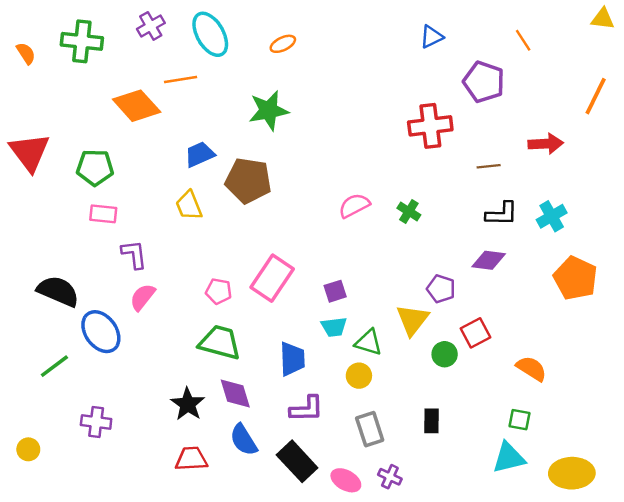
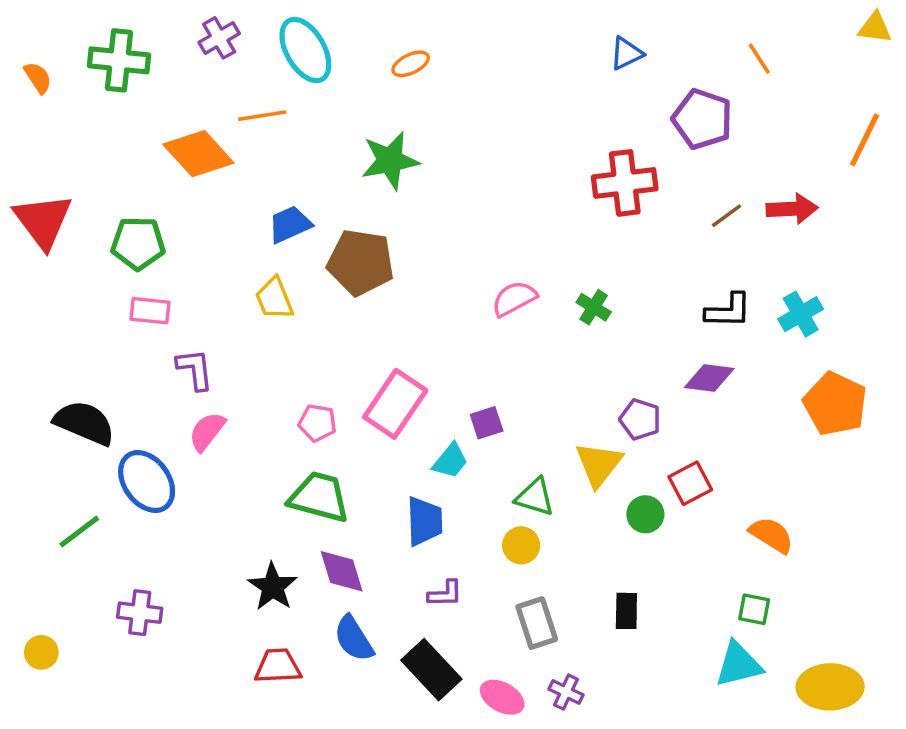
brown line: (489, 166) -> (727, 216), moved, turned -30
cyan trapezoid: (334, 327) -> (450, 461), moved, turned -44
purple L-shape: (307, 409) -> (445, 594), size x0.7

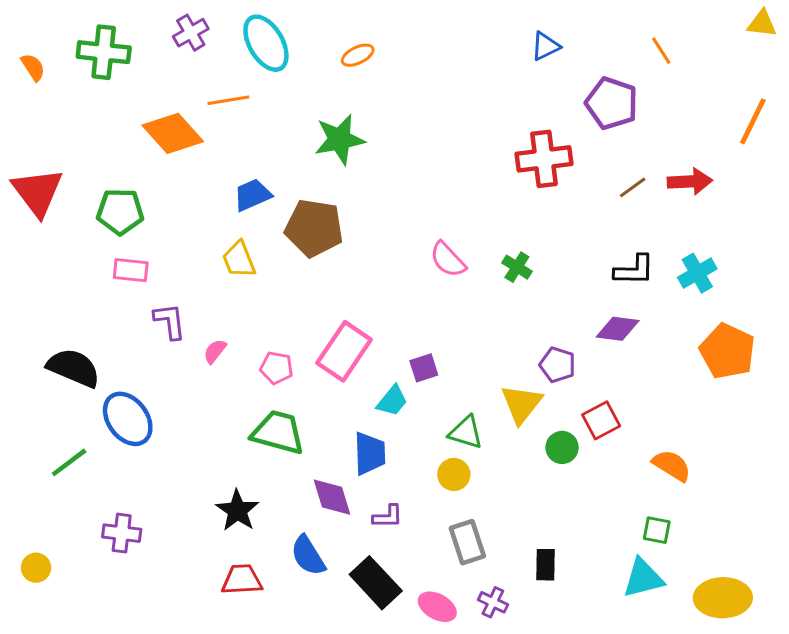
pink semicircle: (514, 299) -> (448, 260), turned -105
pink semicircle: (207, 431) -> (215, 351), moved, size x0.7
purple diamond: (342, 571) -> (332, 497), moved
black rectangle: (626, 611) -> (545, 565), moved

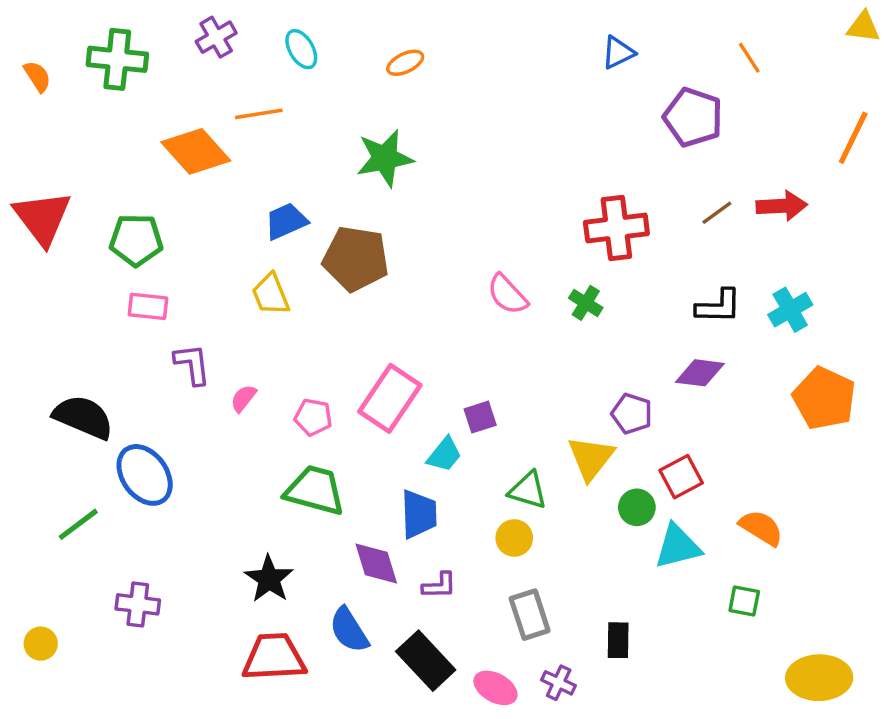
cyan ellipse: (266, 43) -> (301, 49), size x0.6
red cross: (544, 159) -> (616, 228), moved
cyan triangle: (643, 578) -> (678, 547), moved
red trapezoid: (242, 580) -> (274, 657), size x1.4

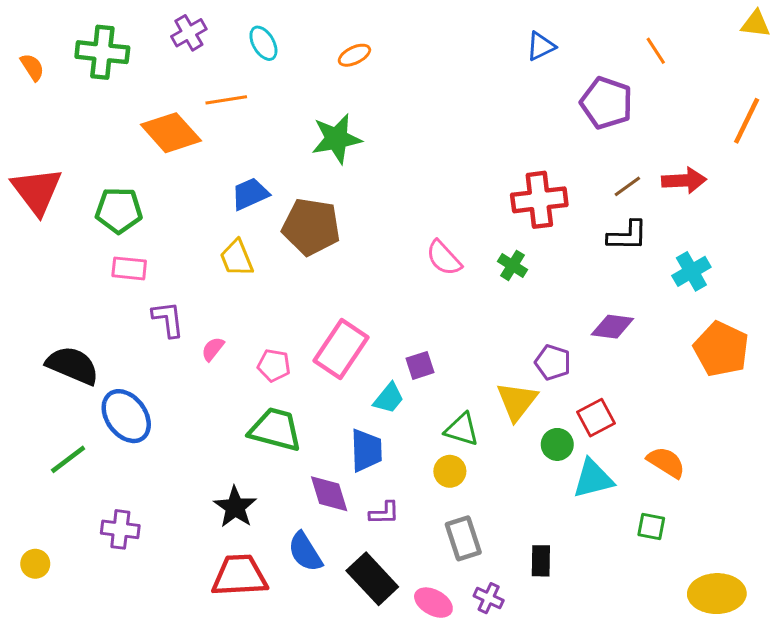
black L-shape: (719, 306) -> (627, 236), moved

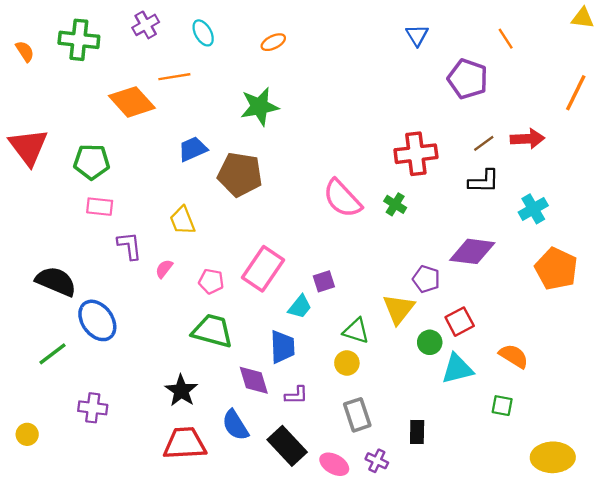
blue triangle: (541, 46) -> (417, 35), turned -35
yellow trapezoid: (237, 258) -> (182, 220), moved
pink semicircle: (444, 258) -> (342, 199), size x1.4
purple diamond: (612, 327) -> (472, 251), size x1.4

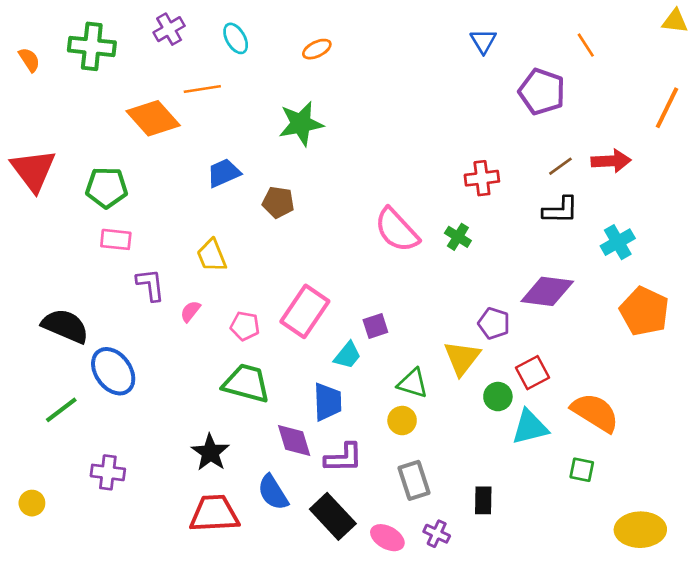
red cross: (416, 154) -> (482, 178), size x0.7
brown pentagon: (240, 174) -> (278, 202), size x0.6
orange semicircle: (514, 356) -> (595, 413), size x1.4
purple L-shape: (296, 395) -> (343, 458), size x1.4

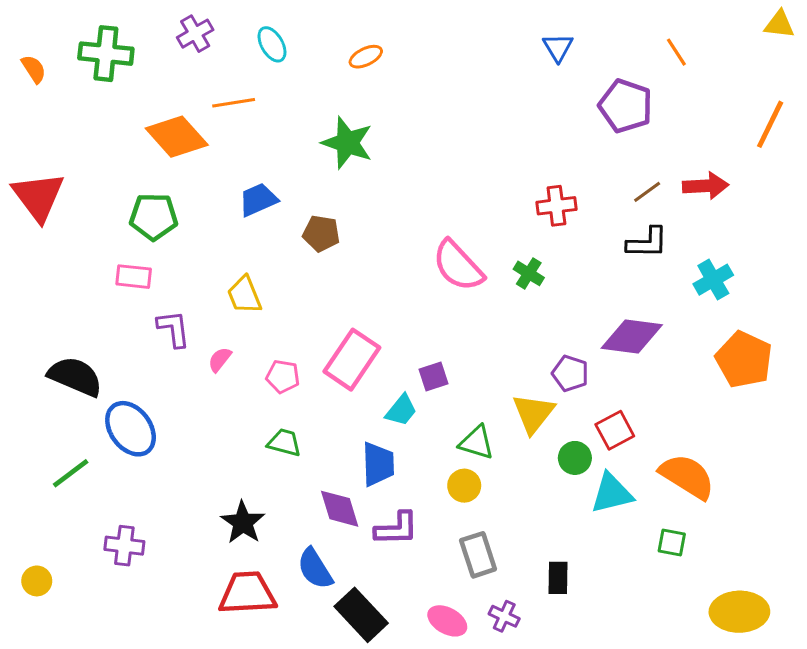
green star: (301, 124) -> (347, 143), turned 30
green pentagon: (106, 188) -> (154, 217), moved
green trapezoid: (246, 383) -> (284, 443), size x0.6
black rectangle: (333, 516) -> (361, 615), moved

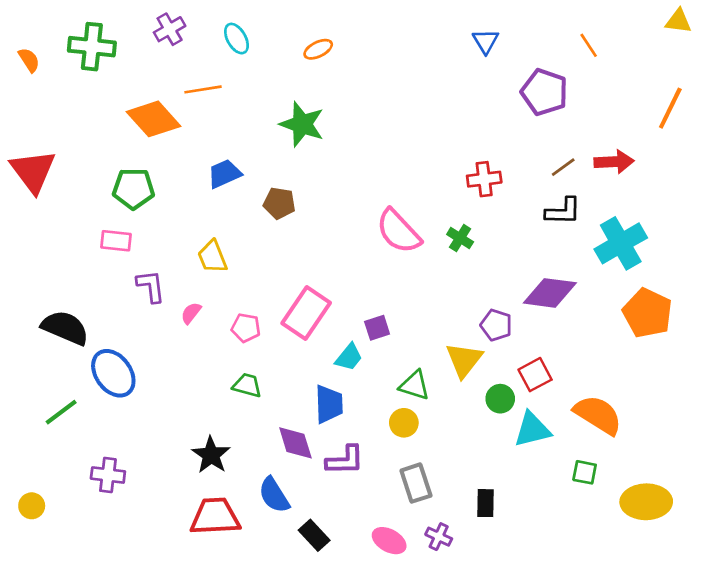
cyan cross: (713, 280) -> (621, 243), size x1.5
yellow ellipse: (739, 612) -> (646, 502), moved
black rectangle: (361, 615) -> (314, 535), size x0.7

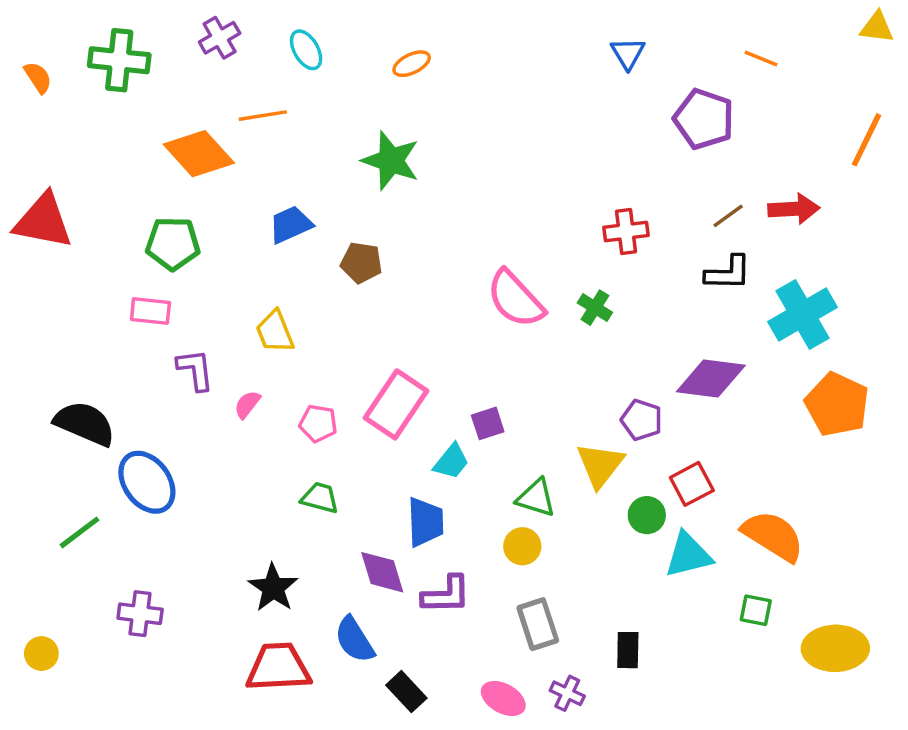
orange line: (589, 45) -> (761, 58), turned -35
red triangle: (33, 171) -> (43, 221), turned -42

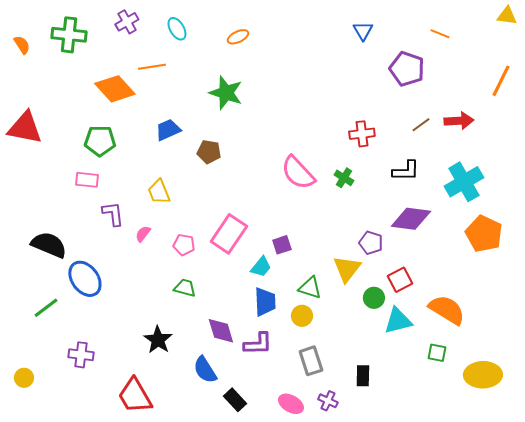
black L-shape: (728, 273) -> (406, 171), moved
blue trapezoid: (425, 522) -> (265, 302), moved
red trapezoid: (278, 667) -> (135, 396), moved, turned -117

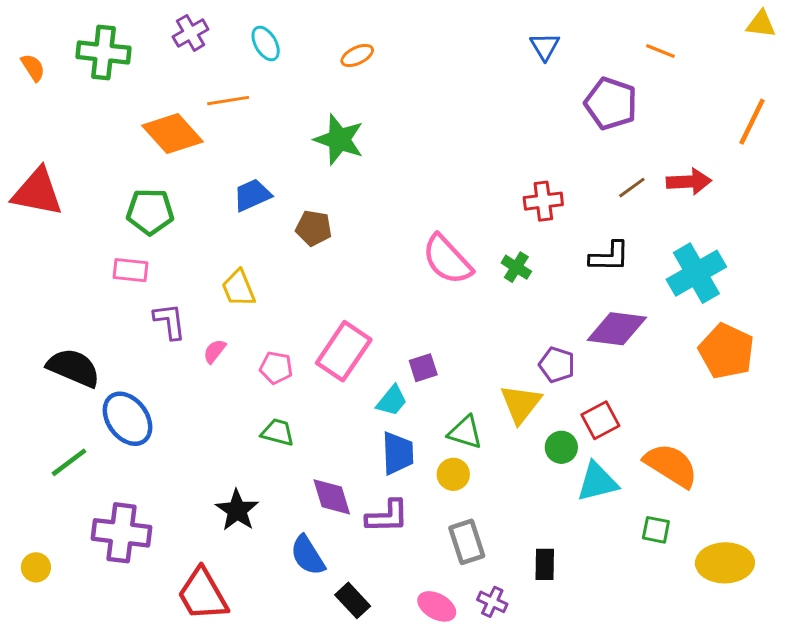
purple cross: (81, 355) -> (122, 533), size x1.5

